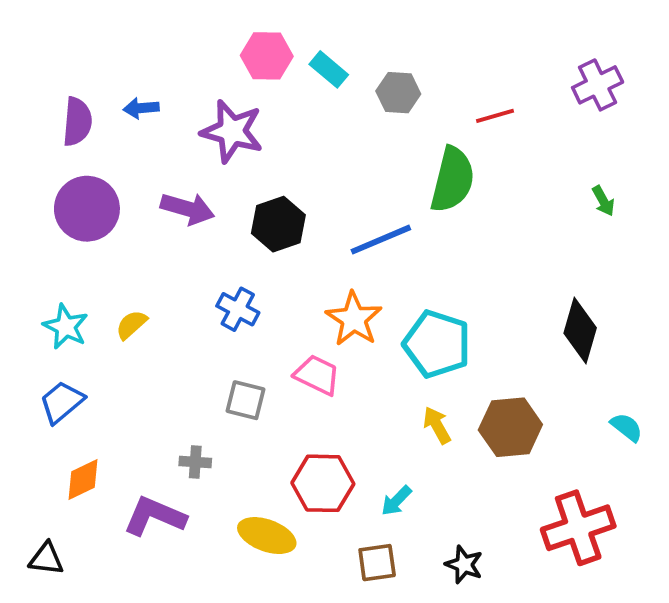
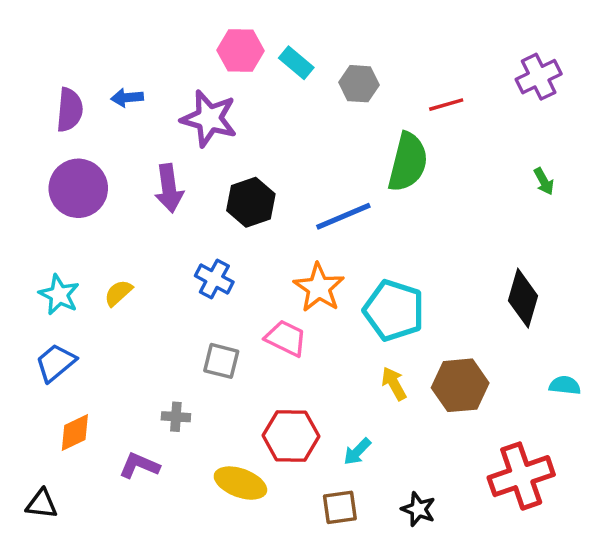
purple arrow: (187, 209) -> (169, 188), turned 66
cyan semicircle: (627, 427) -> (565, 385), turned -32
purple L-shape: (155, 516) -> (139, 466), size x0.7

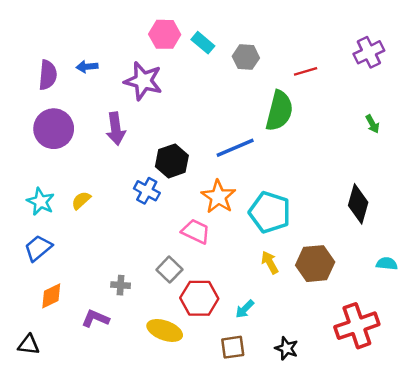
black hexagon: (251, 202) -> (172, 161), moved
gray square: (221, 361) -> (169, 270), moved, turned 30

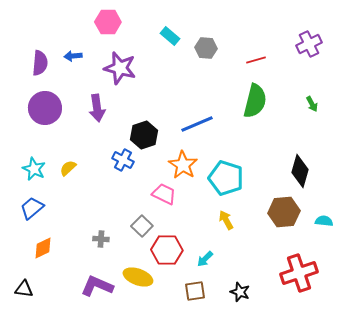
pink hexagon: (165, 34) -> (108, 22), moved
green semicircle: (279, 111) -> (255, 101), moved
brown hexagon: (315, 264) -> (284, 212), moved
purple L-shape: (95, 319) -> (97, 286), moved, size x1.4

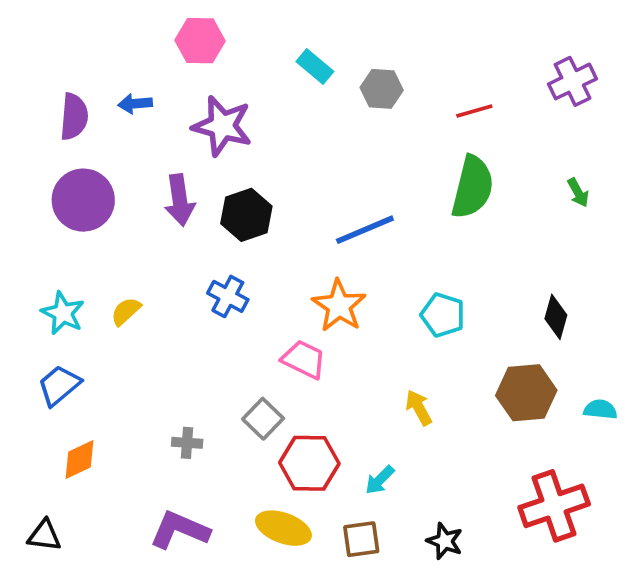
black hexagon: (144, 135) -> (246, 215), moved
black diamond: (300, 171) -> (556, 317), size x0.7
cyan pentagon: (226, 178) -> (443, 315), moved, size x0.7
yellow ellipse: (138, 277) -> (283, 528), moved

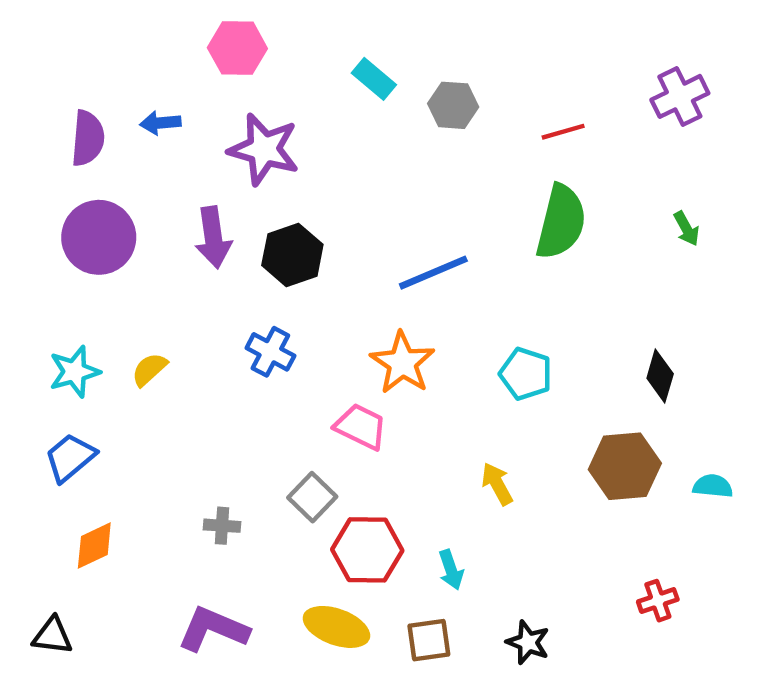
cyan star: (63, 313) -> (75, 372), turned 30
cyan arrow: (380, 480) -> (451, 570), turned -64
red cross: (554, 506) -> (658, 601), size x0.5

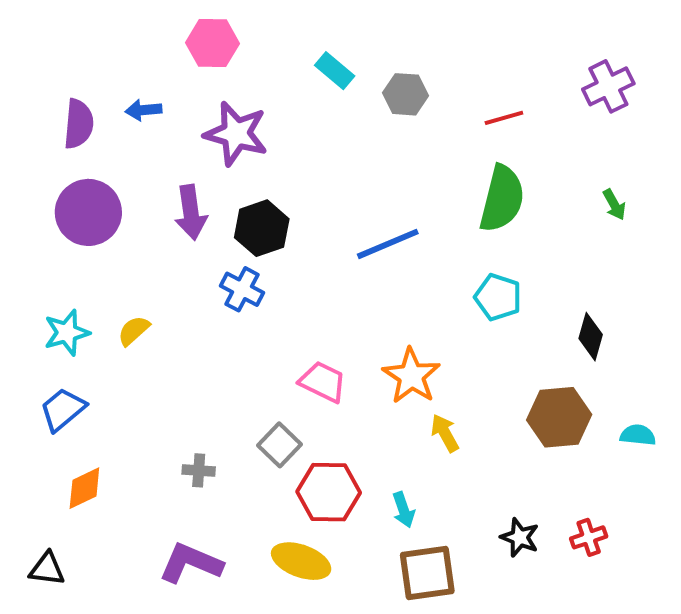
blue cross: (270, 352) -> (242, 289), moved
orange star: (402, 363) -> (411, 376), moved
cyan pentagon: (526, 374) -> (498, 297), moved
brown square: (429, 640) -> (427, 573), moved, size x1.4
black star: (528, 642) -> (520, 537), moved

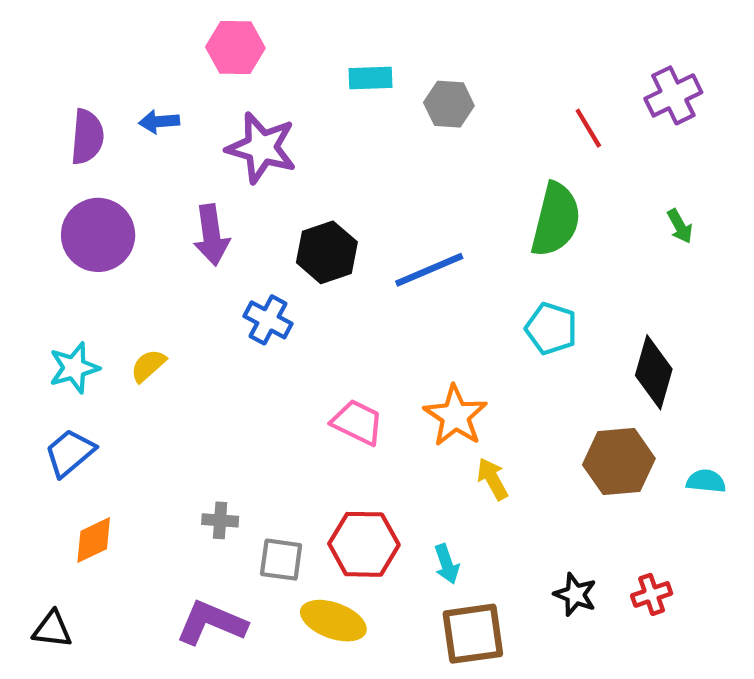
cyan rectangle: (335, 71) -> (370, 78), turned -42
red line: (504, 118) -> (588, 128), moved, turned 75
black hexagon: (262, 228) -> (327, 252), moved
black diamond: (591, 337) -> (654, 372), size x1.4
gray square: (279, 445) -> (281, 560), moved, turned -36

